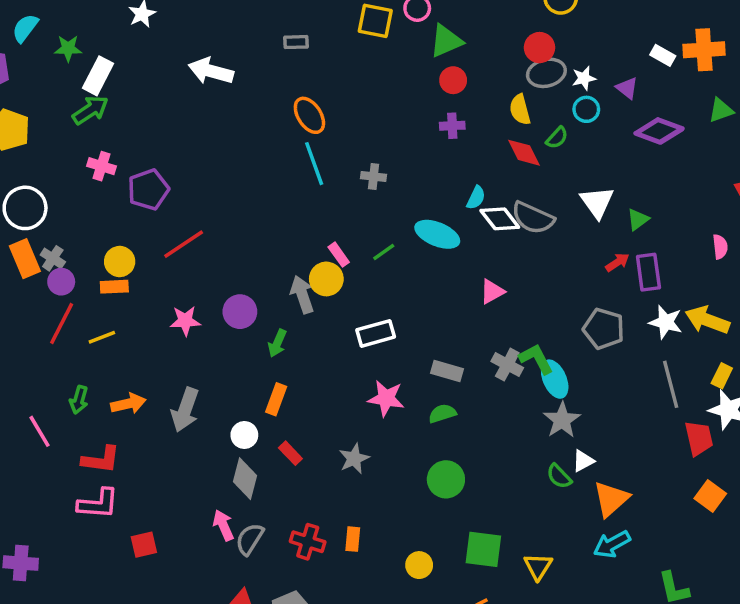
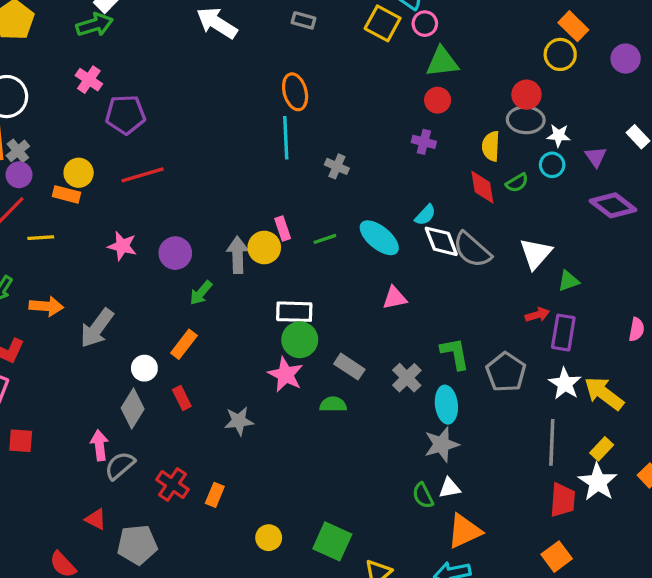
pink triangle: (492, 291) -> (395, 298), moved
green L-shape: (536, 359) -> (455, 354), moved
green circle: (446, 479) -> (300, 340), moved

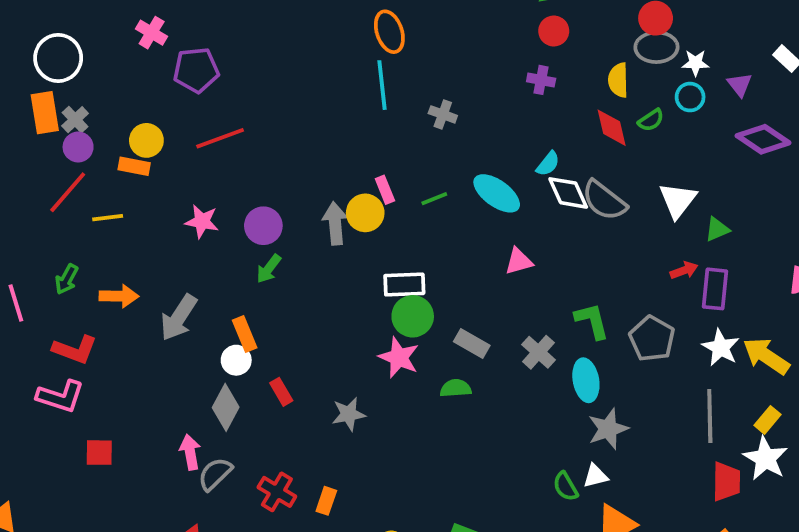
green arrow: (201, 293) -> (269, 269), moved
orange rectangle: (184, 344) -> (245, 334), moved, turned -56
gray star: (441, 444) -> (608, 429), moved

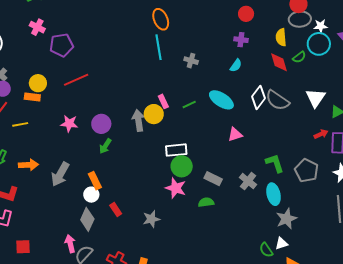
cyan circle: (690, 97) -> (319, 44), size x1.5
cyan semicircle: (548, 164) -> (236, 65), moved
white diamond: (568, 193) -> (259, 97), turned 65

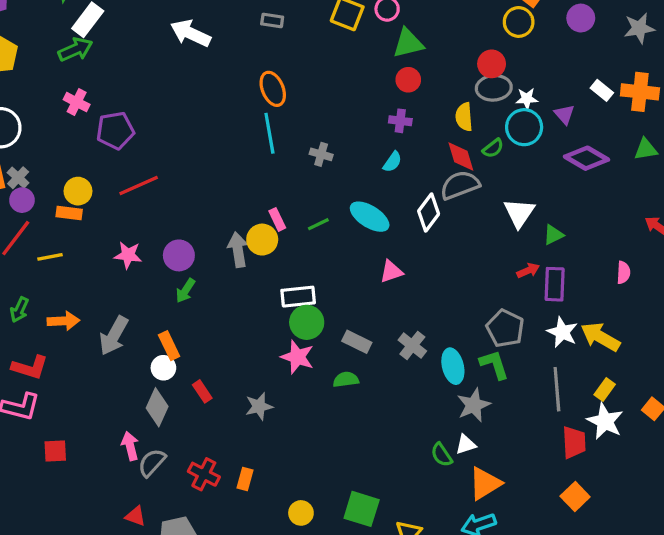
gray semicircle: (277, 100) -> (460, 185), moved, turned 125
green L-shape: (275, 163) -> (494, 365), moved

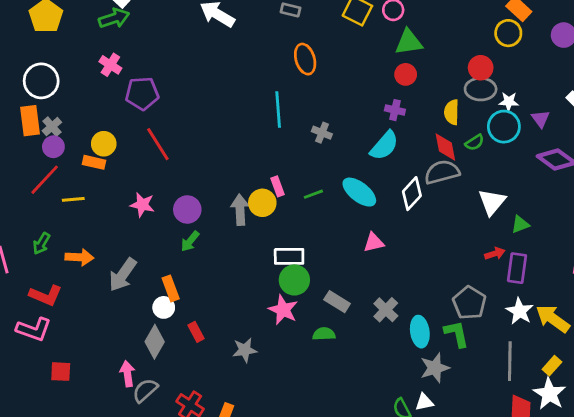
orange ellipse: (273, 89) -> (305, 59), moved
cyan semicircle: (392, 162) -> (384, 146), size x1.6
red line: (139, 185) -> (158, 144), turned 76

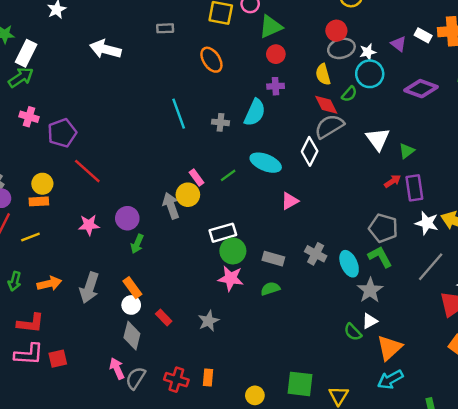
orange ellipse: (305, 59) -> (211, 60), moved
purple triangle: (541, 119) -> (399, 44), moved
cyan semicircle: (384, 146) -> (255, 113), moved
gray line: (510, 361) -> (431, 267), turned 56
red square: (61, 372) -> (58, 359), moved

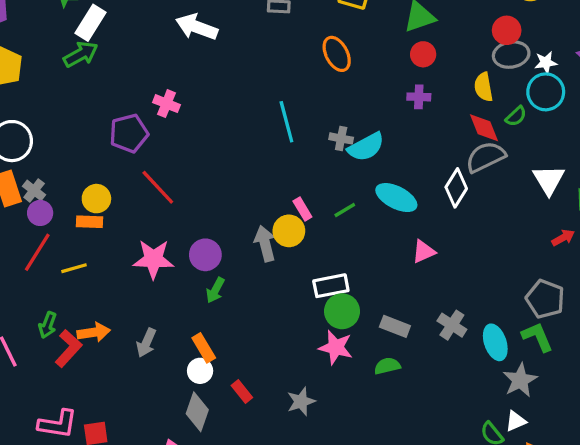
cyan semicircle: (255, 113) -> (366, 147), moved, turned 32
pink cross: (29, 117) -> (166, 104), moved
pink star: (89, 225) -> (153, 259), size x1.4
gray arrow: (89, 288) -> (146, 343), size x0.7
red L-shape: (31, 323) -> (68, 348), moved, turned -60

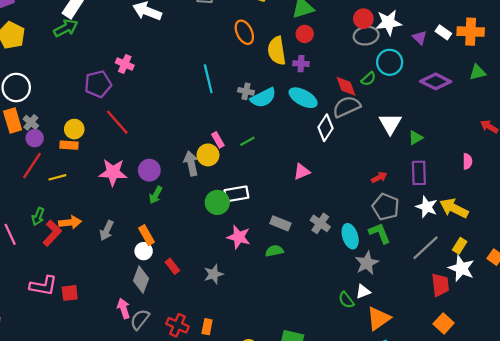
white star: (546, 63) -> (389, 23), moved, size x1.6
yellow semicircle: (484, 87) -> (277, 51), moved, size x1.4
cyan ellipse: (396, 198) -> (303, 98), moved
red arrow: (563, 238) -> (379, 177), moved
green circle: (342, 311) -> (217, 202), moved

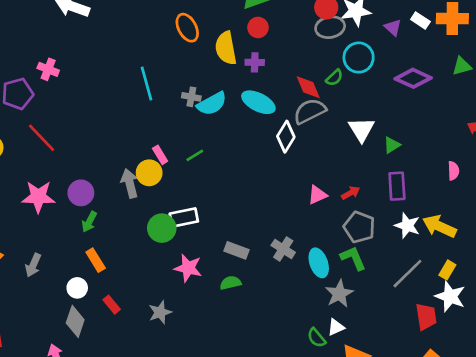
pink triangle: (302, 172) -> (317, 195), moved
orange rectangle: (147, 235) -> (96, 260), moved

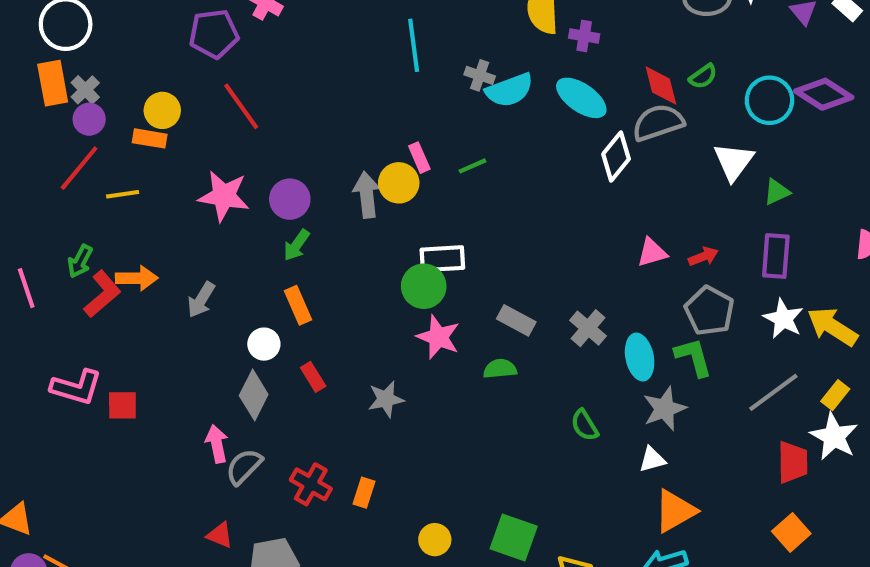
cyan circle: (359, 58) -> (769, 100), moved
green circle: (162, 228) -> (424, 286), moved
green semicircle: (316, 338) -> (585, 425), moved

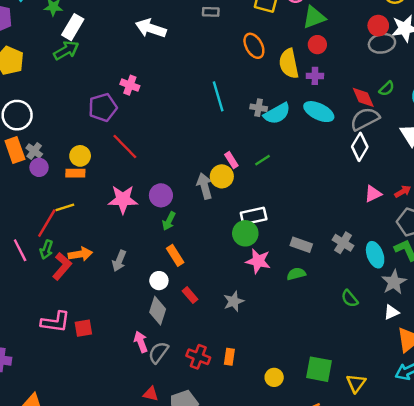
white diamond: (616, 156) -> (360, 147), moved
red line: (79, 168) -> (47, 223), moved
pink line: (26, 288) -> (20, 250), moved

